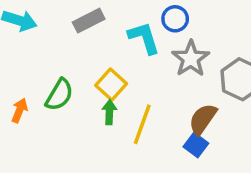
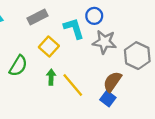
gray star: (191, 59) -> (104, 42), turned -30
yellow square: (111, 84) -> (49, 46), moved
yellow line: (142, 124) -> (73, 85), turned -60

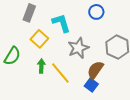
blue circle: (94, 16) -> (96, 12), moved
gray rectangle: (38, 17) -> (29, 13), turned -42
gray star: (104, 42) -> (78, 48), moved, turned -30

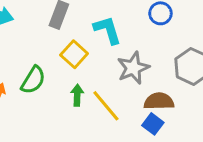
brown semicircle: (95, 70) -> (159, 101), turned 54

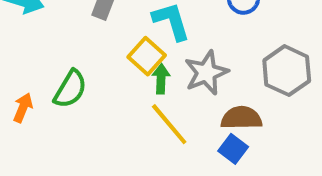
yellow square: (74, 54) -> (147, 56), moved
green arrow: (77, 95) -> (161, 79), moved

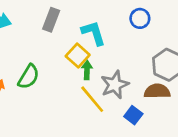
gray star: (206, 73) -> (115, 85), moved
brown semicircle: (241, 118) -> (157, 91), moved

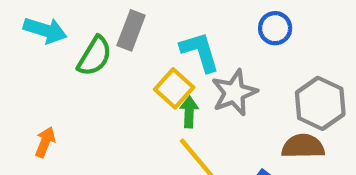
green semicircle: (29, 77) -> (95, 56), moved
gray star: (115, 85) -> (234, 93), moved

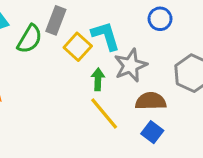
yellow square: (174, 88) -> (78, 47), moved
brown semicircle: (303, 146) -> (151, 101), moved

